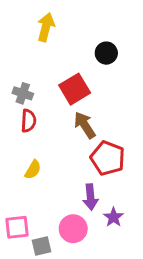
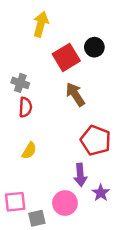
red square: (75, 89) -> (66, 57), moved
brown arrow: (85, 125) -> (75, 94), moved

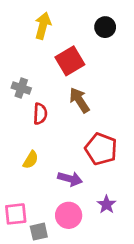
black circle: (94, 47) -> (105, 27), moved
red semicircle: (25, 107) -> (40, 114), moved
purple arrow: (80, 175) -> (70, 179), moved, turned -70

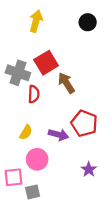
red square: (70, 61) -> (46, 63), moved
gray cross: (21, 88) -> (18, 73), size x1.5
purple arrow: (70, 179) -> (58, 135), moved
pink circle: (69, 215) -> (37, 159), moved

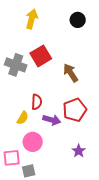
brown arrow: (66, 83) -> (71, 73), moved
red semicircle: (34, 94) -> (37, 102), moved
red pentagon: (84, 123) -> (75, 110), turned 30

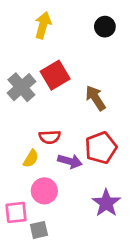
gray cross: (16, 65) -> (21, 87), turned 30
red semicircle: (37, 102) -> (50, 137), turned 84
purple star: (79, 151) -> (106, 203), size x1.5

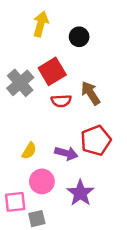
black circle: (105, 27) -> (79, 37), moved
red semicircle: (50, 137) -> (61, 101), moved
purple star: (106, 203) -> (80, 193), moved

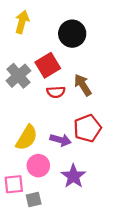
yellow arrow: (41, 24) -> (22, 22), moved
black circle: (79, 37) -> (72, 34), size x1.5
yellow semicircle: (29, 151) -> (27, 138), size x1.6

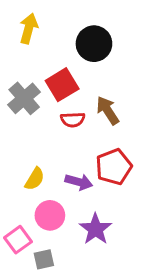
yellow semicircle: (27, 138) -> (35, 179), size x0.7
pink square: (14, 184) -> (18, 240), turned -30

